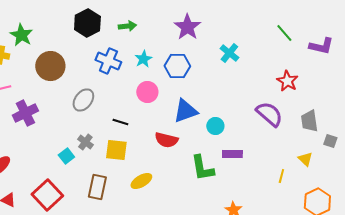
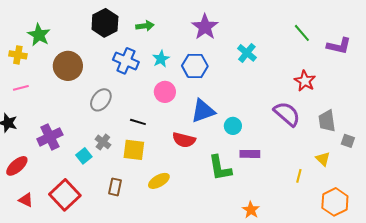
purple cross: (25, 113) -> (50, 137), moved
brown rectangle: (97, 187) -> (115, 187), size x0.7

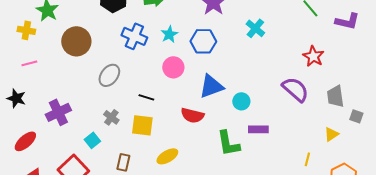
cyan square: (84, 156) -> (92, 140), moved
yellow triangle: (323, 159) -> (331, 134), turned 42
yellow line: (299, 176) -> (307, 159), moved

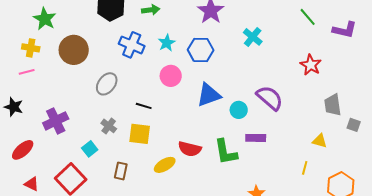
yellow cross: (26, 30) -> (31, 48), moved
purple semicircle: (295, 89) -> (270, 98), moved
red semicircle: (192, 115) -> (190, 149), moved
yellow triangle: (331, 134) -> (320, 141), moved, turned 49

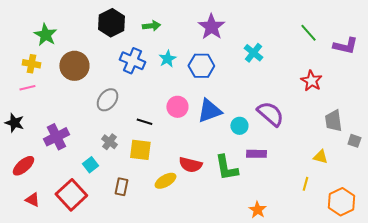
pink circle: (171, 76) -> (177, 107), moved

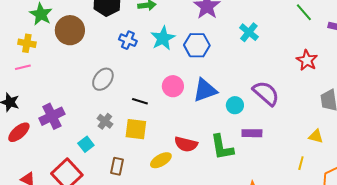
cyan star: (167, 59) -> (163, 38), size x1.4
blue cross: (132, 61) -> (128, 40), size x0.7
brown circle: (74, 66) -> (70, 30), moved
red ellipse: (23, 166) -> (19, 132), moved

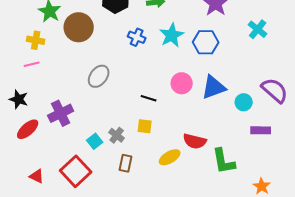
gray ellipse: (103, 79) -> (99, 76), moved
gray cross: (105, 121) -> (117, 135), moved
yellow square: (136, 129) -> (145, 126), size x0.7
green L-shape: (222, 147) -> (224, 161), moved

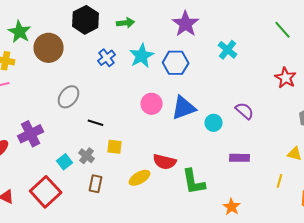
blue cross: (137, 37) -> (107, 58), turned 30
purple semicircle: (275, 90) -> (245, 111), size x0.7
black line: (149, 98) -> (96, 123), moved
purple rectangle: (261, 130) -> (240, 158), moved

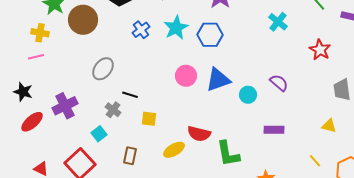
cyan cross: (228, 50) -> (278, 22), moved
gray cross: (87, 156) -> (113, 110), moved
yellow line: (280, 181) -> (315, 161), moved, turned -56

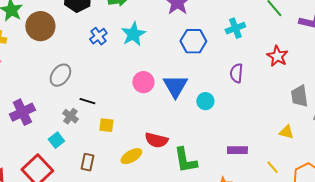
cyan cross: (278, 22) -> (235, 28), turned 30
blue hexagon: (210, 35) -> (193, 41), moved
blue triangle: (218, 80) -> (175, 86), turned -40
purple semicircle: (279, 83) -> (236, 73), moved, turned -126
purple rectangle: (274, 130) -> (237, 150), moved

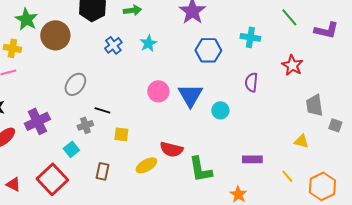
cyan cross: (235, 28) -> (250, 37), turned 30
cyan star: (133, 34) -> (148, 43), size x0.7
gray cross: (70, 116) -> (85, 125), turned 35

